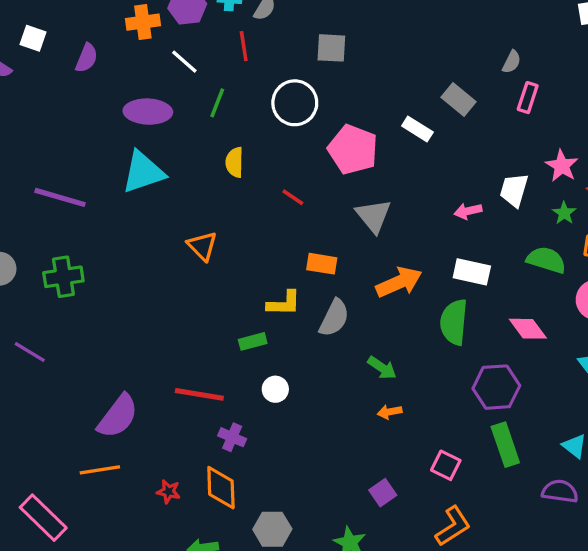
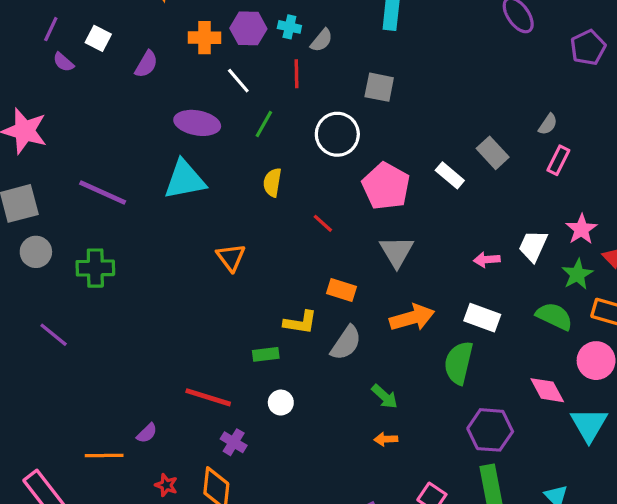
green star: (564, 213) -> (577, 274), size x1.4
pink diamond: (528, 329) -> (547, 390), moved
purple semicircle: (118, 416) -> (147, 433), moved, size x0.5

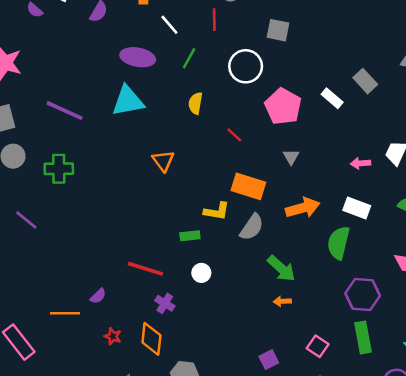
gray triangle: (397, 252) -> (291, 157), size x0.6
orange rectangle: (341, 290) -> (248, 186), size x1.5
green arrow: (385, 396) -> (281, 269), size x1.4

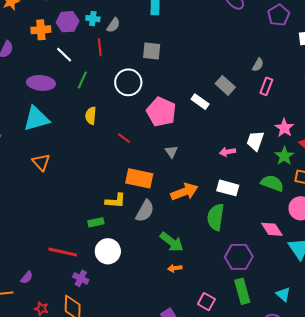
orange triangle: (163, 161) -> (41, 162), moved
white circle: (201, 273) -> (108, 251), size x1.6

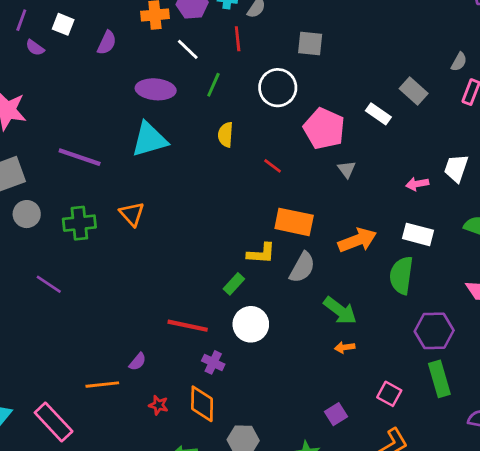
gray triangle: (171, 152) -> (347, 169), moved
orange triangle: (41, 162) -> (132, 214), moved
green rectangle: (96, 222) -> (234, 284), turned -35

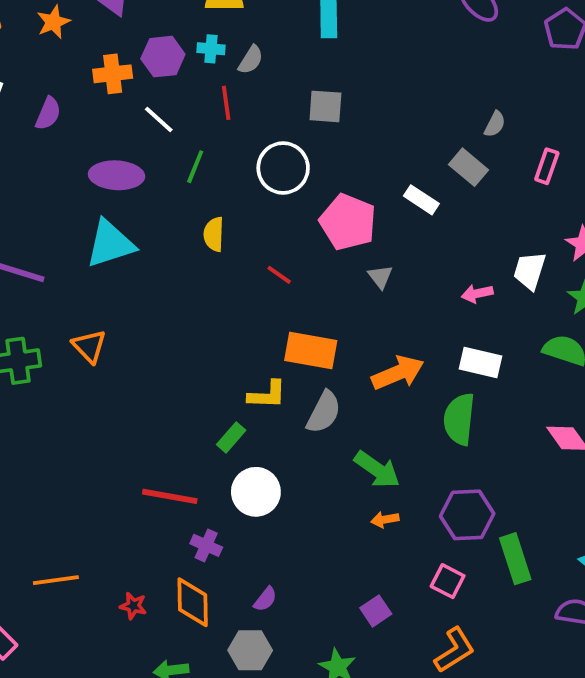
gray semicircle: (459, 62) -> (495, 124), moved
purple hexagon: (434, 331) -> (467, 515), moved
purple semicircle: (138, 362) -> (265, 599), moved

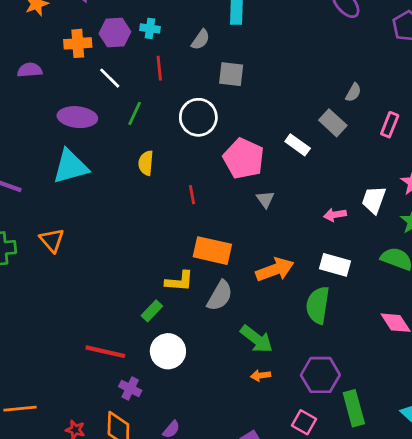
gray semicircle: (251, 60) -> (201, 40), moved
purple semicircle: (48, 114) -> (30, 70), turned -120
red line: (279, 275) -> (192, 195), turned 42

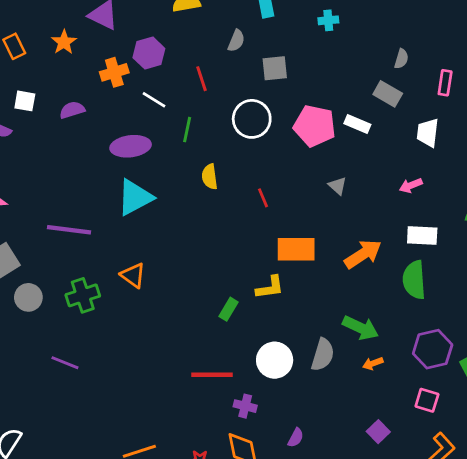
cyan cross: (150, 28) -> (328, 20), moved
pink pentagon: (244, 159) -> (315, 126), moved
white trapezoid: (374, 200) -> (428, 133), moved
gray semicircle: (220, 296) -> (323, 355), moved
green rectangle: (152, 311) -> (228, 309), moved

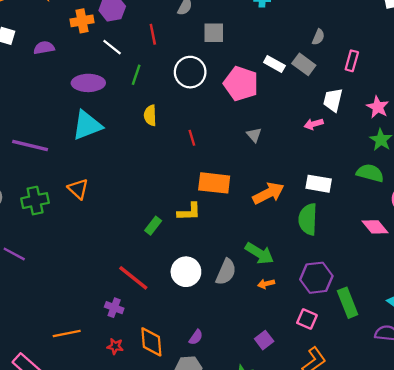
white rectangle: (357, 124) -> (274, 64), moved
pink arrow: (411, 185) -> (314, 124), moved
red line: (212, 375) -> (133, 278), turned 32
purple cross: (245, 406) -> (114, 308), moved

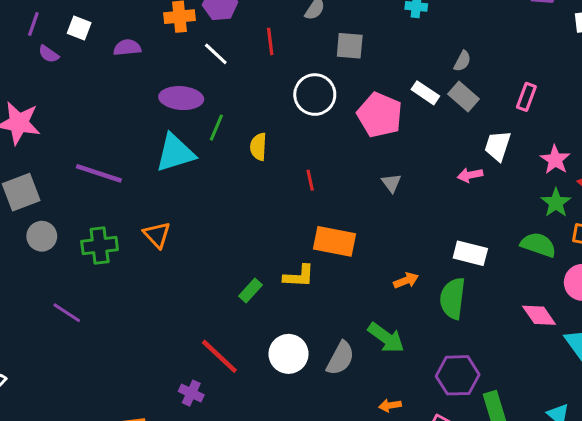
gray semicircle: (318, 37) -> (462, 61), moved
green line: (136, 75) -> (216, 128), moved
orange arrow: (268, 193) -> (406, 280), moved, size x0.6
orange arrow: (266, 284) -> (390, 405), moved

